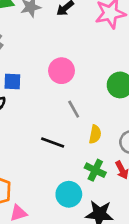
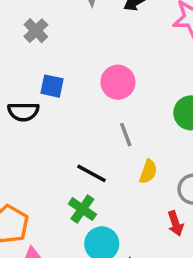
green cross: (95, 170) -> (82, 209), moved

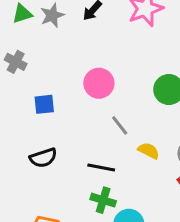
black semicircle: (23, 112) -> (43, 158), moved
yellow semicircle: (148, 172) -> (149, 151), turned -65

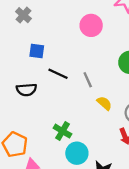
pink circle: (99, 83) -> (91, 25), moved
black line: (101, 167) -> (58, 74), moved

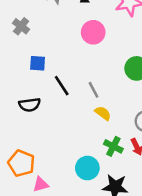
black line: (58, 74) -> (62, 86), turned 36
yellow semicircle: (104, 103) -> (103, 113), moved
green cross: (62, 131) -> (113, 146), moved

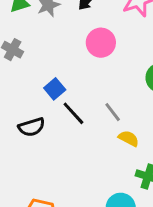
blue square: (38, 63) -> (55, 89), moved, turned -35
black semicircle: (30, 105) -> (32, 127), moved

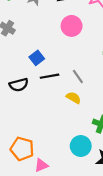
black line: (73, 113) -> (50, 76), turned -60
yellow semicircle: (129, 138) -> (74, 98), moved

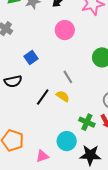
black line: (50, 76) -> (43, 97), moved, turned -48
pink triangle: (41, 165) -> (42, 156), moved

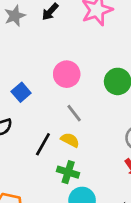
pink circle: (65, 30) -> (67, 74), moved
green cross: (87, 122) -> (68, 172), moved

